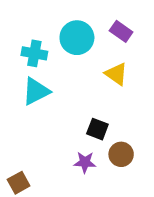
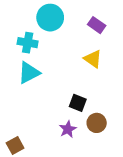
cyan circle: (77, 38) -> (50, 18), moved
purple star: (85, 162) -> (68, 129), turned -30

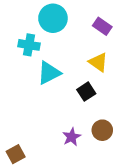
cyan triangle: (29, 73) -> (49, 73), moved
black square: (78, 103) -> (86, 92), moved, turned 36

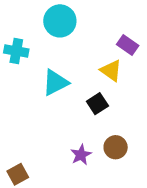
purple rectangle: (102, 26) -> (128, 45), moved
cyan cross: (29, 45) -> (16, 51), moved

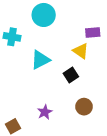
purple rectangle: (128, 45) -> (93, 32), turned -40
purple star: (81, 155) -> (45, 112), moved

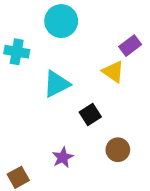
purple rectangle: (93, 32) -> (130, 46), turned -32
black square: (71, 75) -> (90, 115), moved

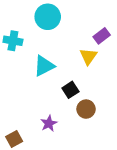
yellow triangle: (113, 72) -> (88, 56), turned 30
brown circle: (118, 150) -> (86, 109), moved

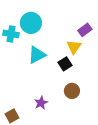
cyan circle: (48, 17) -> (31, 23), moved
black square: (70, 90) -> (65, 64), moved

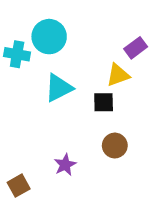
yellow triangle: (74, 47) -> (118, 75), turned 35
black square: (65, 64) -> (104, 102), turned 32

